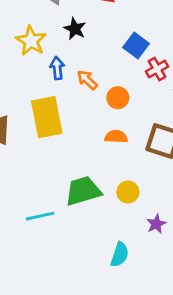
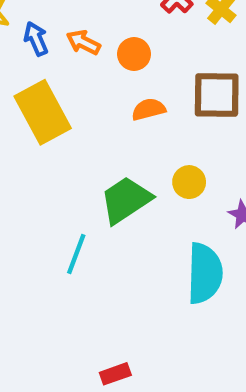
cyan line: (40, 216) -> (76, 254), turned -40
cyan semicircle: (120, 255) -> (205, 273), size x1.6

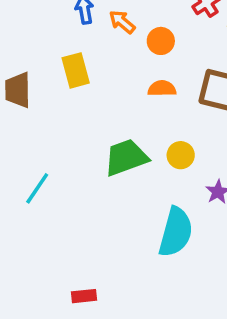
yellow rectangle: (43, 112) -> (76, 70), size x0.7
cyan line: (76, 254) -> (37, 188), moved

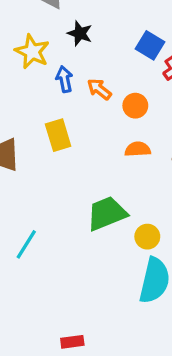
yellow circle: (181, 155) -> (147, 237), moved

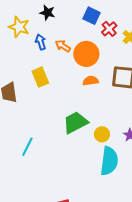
orange circle: (135, 106) -> (86, 54), size x1.6

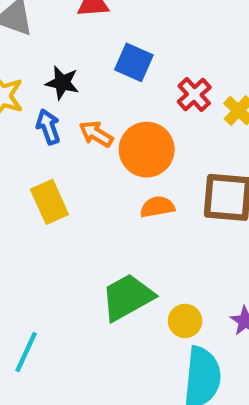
black star: (47, 13) -> (62, 83), moved
blue square: (92, 16) -> (134, 62), moved

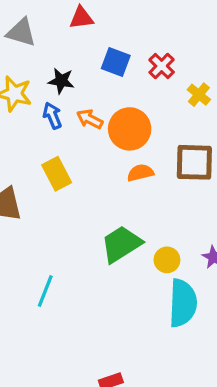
red cross: (194, 95) -> (162, 66), moved

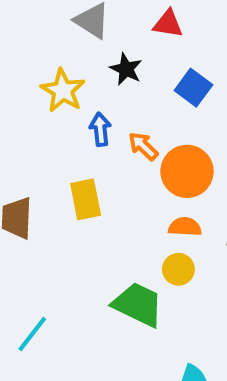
black star: (61, 81) -> (126, 69), moved
green trapezoid: (121, 244) -> (138, 304), turned 42
yellow circle: (167, 260) -> (178, 269), moved

